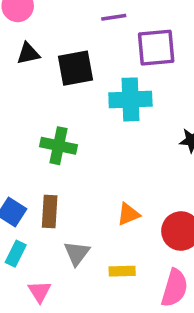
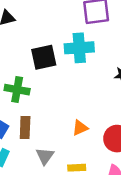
black square: (76, 68) -> (44, 57), moved
green cross: (59, 146) -> (17, 90), moved

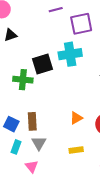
green cross: (17, 90) -> (23, 80), moved
gray triangle: (45, 156) -> (39, 143), moved

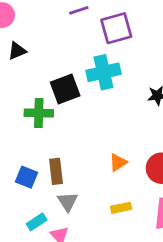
cyan rectangle: (16, 147) -> (37, 222), moved, turned 40

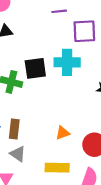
gray triangle: (68, 202) -> (18, 154), turned -35
yellow rectangle: (121, 208) -> (57, 168), size x1.5

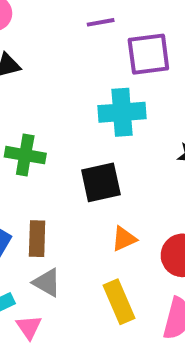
black square: (35, 68) -> (101, 182), moved
yellow rectangle: (57, 168) -> (119, 302), turned 70

